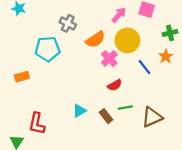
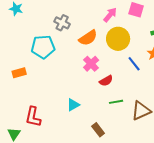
pink cross: (109, 59) -> (91, 64), moved
brown rectangle: (106, 116) -> (98, 130), moved

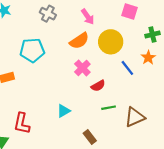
pink arrow: (110, 15) -> (88, 17), moved, turned 105
gray cross: (62, 23) -> (48, 14), moved

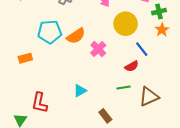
green cross: (152, 35) -> (159, 12), moved
orange semicircle: (79, 41) -> (76, 36), moved
orange star: (148, 58) -> (162, 30), moved
red semicircle: (98, 86) -> (132, 66), moved

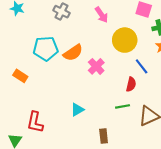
orange rectangle: (25, 58) -> (20, 76), turned 48
red semicircle: (132, 66) -> (131, 84), turned -48
brown rectangle: (105, 116) -> (104, 136), turned 32

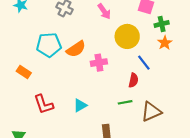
pink cross: (96, 66) -> (99, 63), turned 35
red L-shape: (35, 122) -> (44, 104), moved, turned -30

